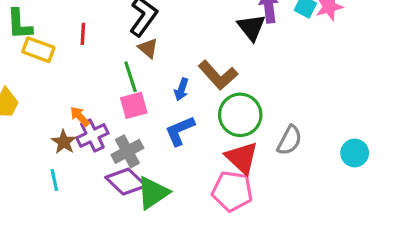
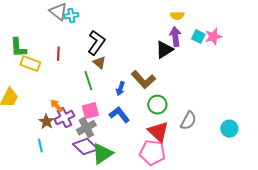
black triangle: (251, 27) -> (164, 50), turned 36
pink square: (134, 105) -> (90, 111), moved
green circle: (240, 115) -> (157, 105), size x0.7
blue L-shape: (180, 131) -> (119, 115), turned 75

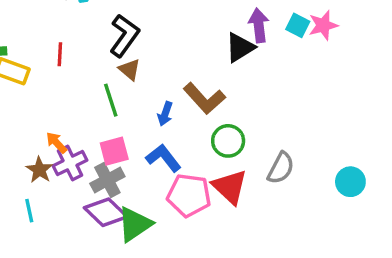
pink pentagon: (152, 153) -> (189, 195), moved

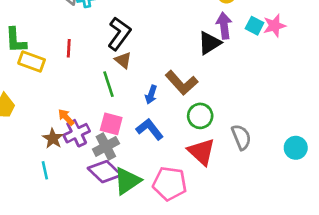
pink square: (114, 151) -> (111, 124), turned 30
gray semicircle: (281, 168) -> (241, 137), turned -50
pink pentagon: (189, 195) -> (170, 184), moved

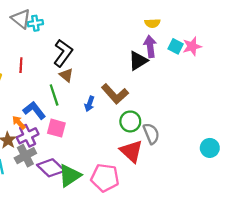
blue L-shape: (150, 129) -> (34, 110), moved
gray semicircle: (241, 137) -> (151, 134), moved
gray cross: (106, 146) -> (25, 156), moved

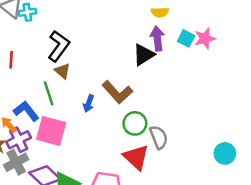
pink square: (56, 128) -> (51, 131), size x1.4

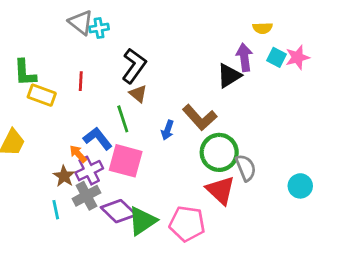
yellow semicircle: (160, 12) -> (263, 28), moved
green circle: (135, 123) -> (219, 152), size x1.4
cyan circle: (225, 153) -> (300, 186), moved

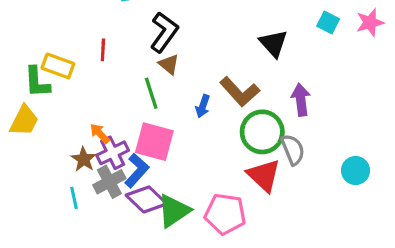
purple arrow: (244, 57) -> (301, 100), moved
pink star: (297, 57) -> (370, 23), moved
green L-shape: (25, 73) -> (37, 82), moved
black triangle: (229, 76) -> (273, 43), turned -40
blue L-shape: (98, 138) -> (137, 171), moved, turned 80

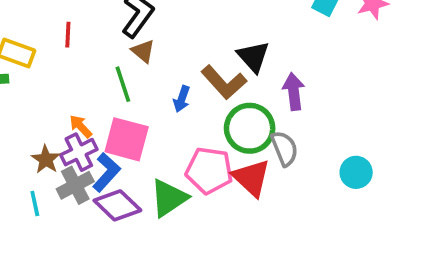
black triangle: (273, 43) -> (253, 57), moved
orange arrow: (100, 134) -> (81, 126), moved
green triangle: (174, 211) -> (169, 198), moved
pink pentagon: (225, 214) -> (209, 170), moved

